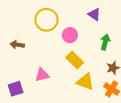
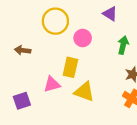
yellow rectangle: (75, 60) -> (70, 67), moved, turned 60
yellow triangle: (85, 82) -> (84, 92), moved

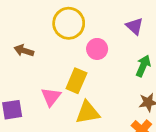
pink triangle: (52, 84) -> (51, 97), turned -48
yellow triangle: (84, 92) -> (88, 112), turned -40

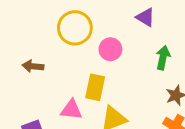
pink triangle: (51, 97) -> (71, 110), turned -50

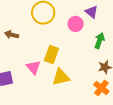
pink circle: (110, 49) -> (76, 24), moved
pink triangle: (71, 110) -> (33, 67), turned 35

